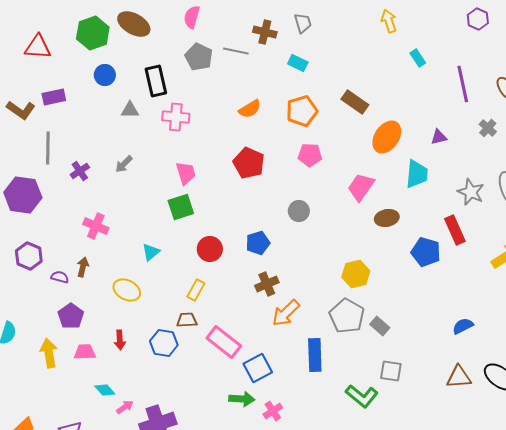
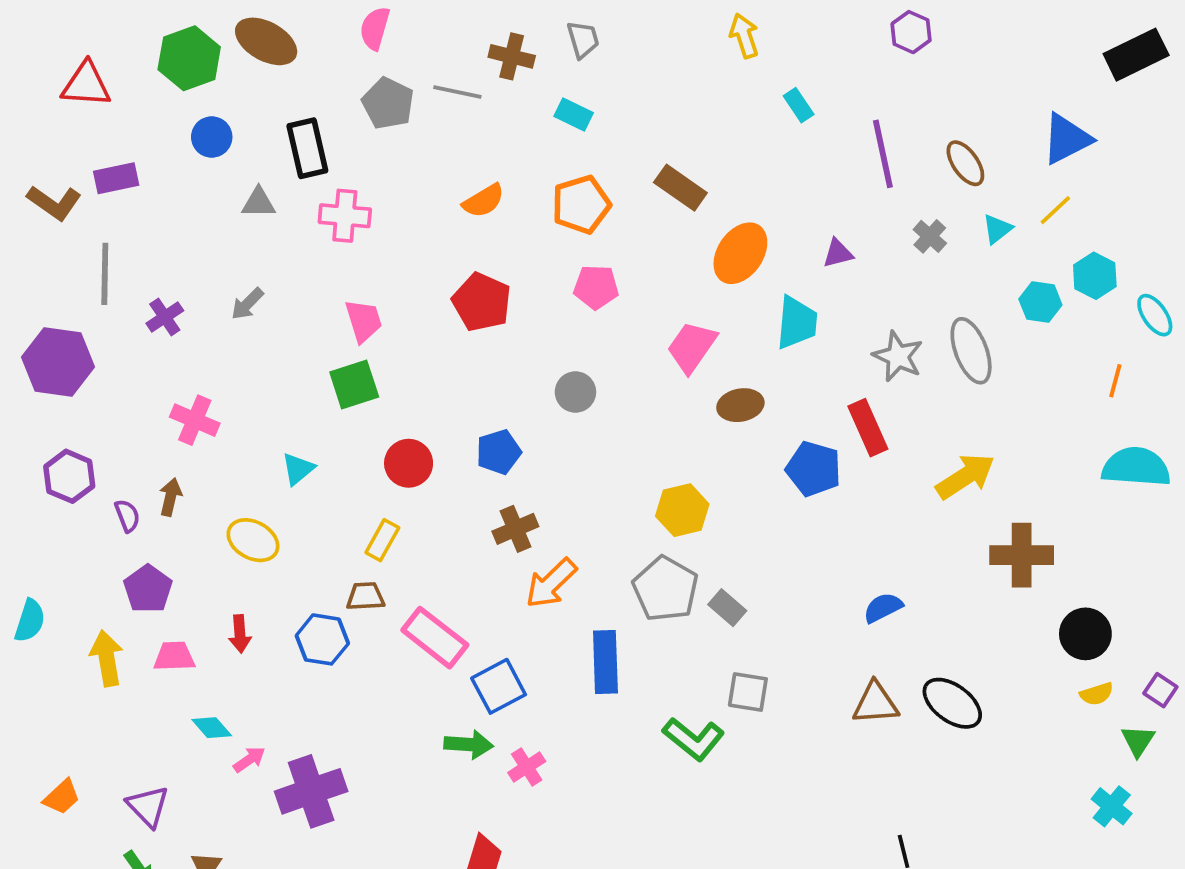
purple semicircle: (60, 277) -> (127, 516), turned 54

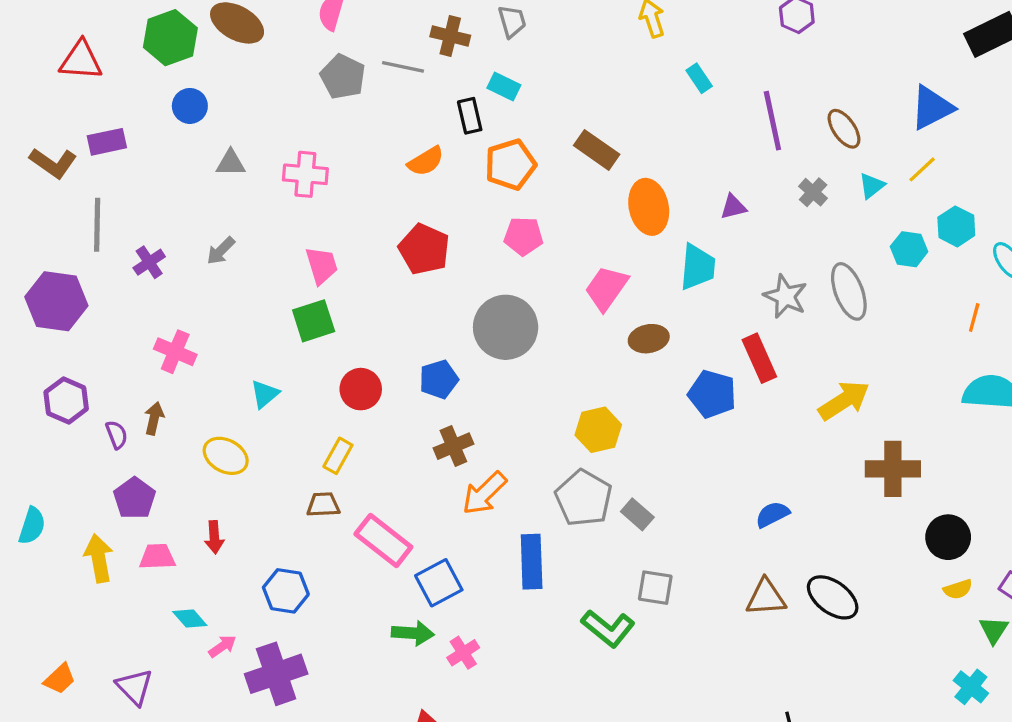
black rectangle: (307, 148) -> (470, 116), moved, size x0.7
orange ellipse: (740, 253) -> (649, 207), turned -46
gray circle: (575, 392) -> (506, 327), size x1.8
blue hexagon: (322, 639) -> (286, 591), moved

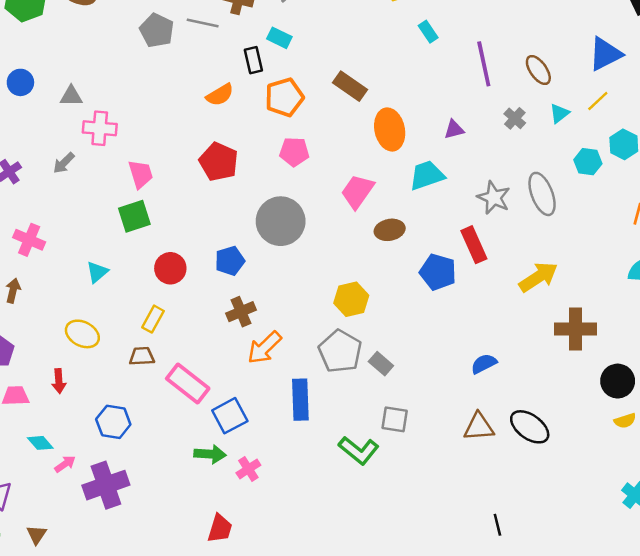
blue circle: (190, 106) -> (20, 82), moved
pink cross: (305, 174) -> (100, 128), moved
cyan trapezoid: (698, 267) -> (427, 175), turned -114
yellow ellipse: (226, 456) -> (82, 334), moved

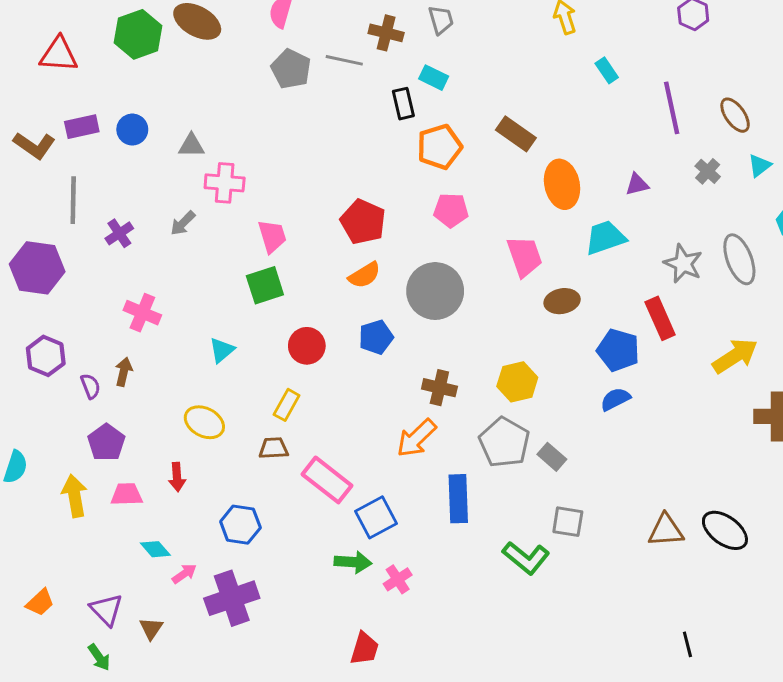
orange semicircle: (220, 95) -> (364, 275), moved
pink trapezoid: (357, 191) -> (525, 256), turned 126
brown cross: (241, 312) -> (439, 388), moved, turned 36
blue semicircle: (484, 364) -> (615, 399), moved
brown triangle: (37, 535) -> (151, 628), moved

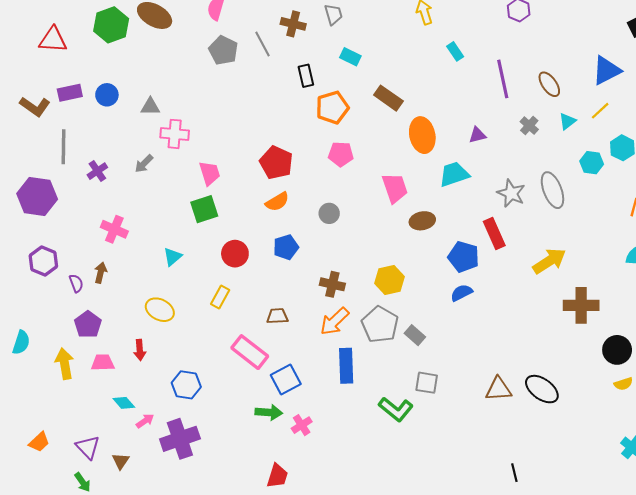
gray line: (344, 60) -> (262, 44), turned 50
cyan rectangle: (434, 78) -> (350, 57), moved
gray circle: (435, 291) -> (329, 213), size x0.5
orange arrow: (416, 438) -> (334, 321), moved
brown trapezoid: (274, 448) -> (277, 316), moved

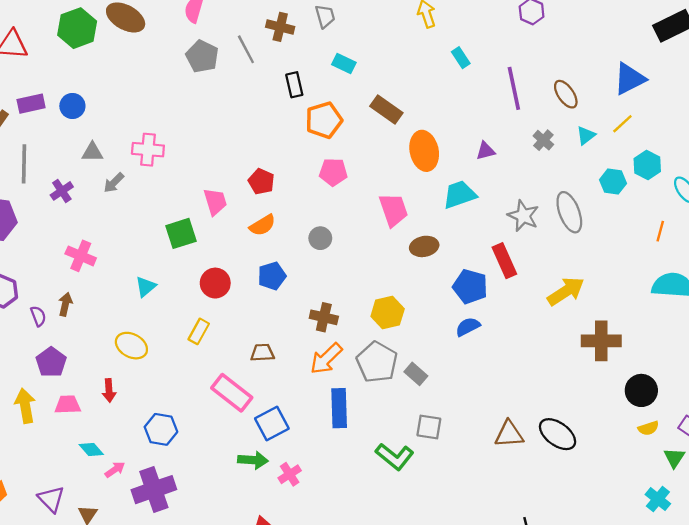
gray triangle: (150, 106) -> (92, 152), moved
red pentagon: (276, 163) -> (261, 182), size x0.7
pink trapezoid: (210, 173) -> (215, 202), moved

